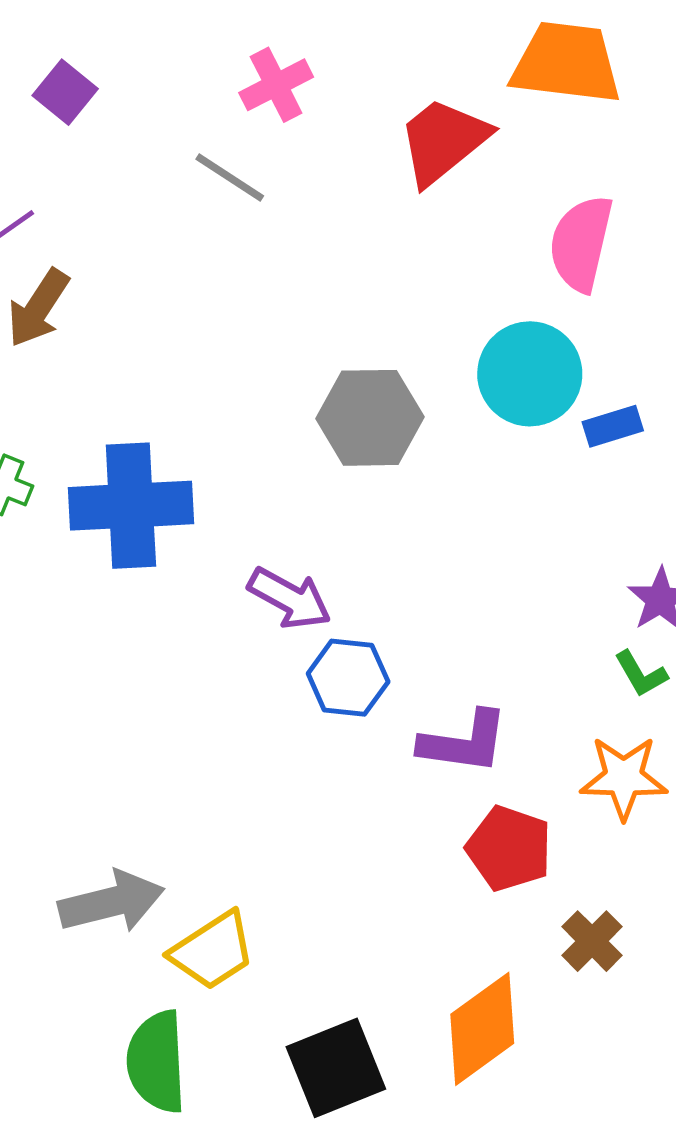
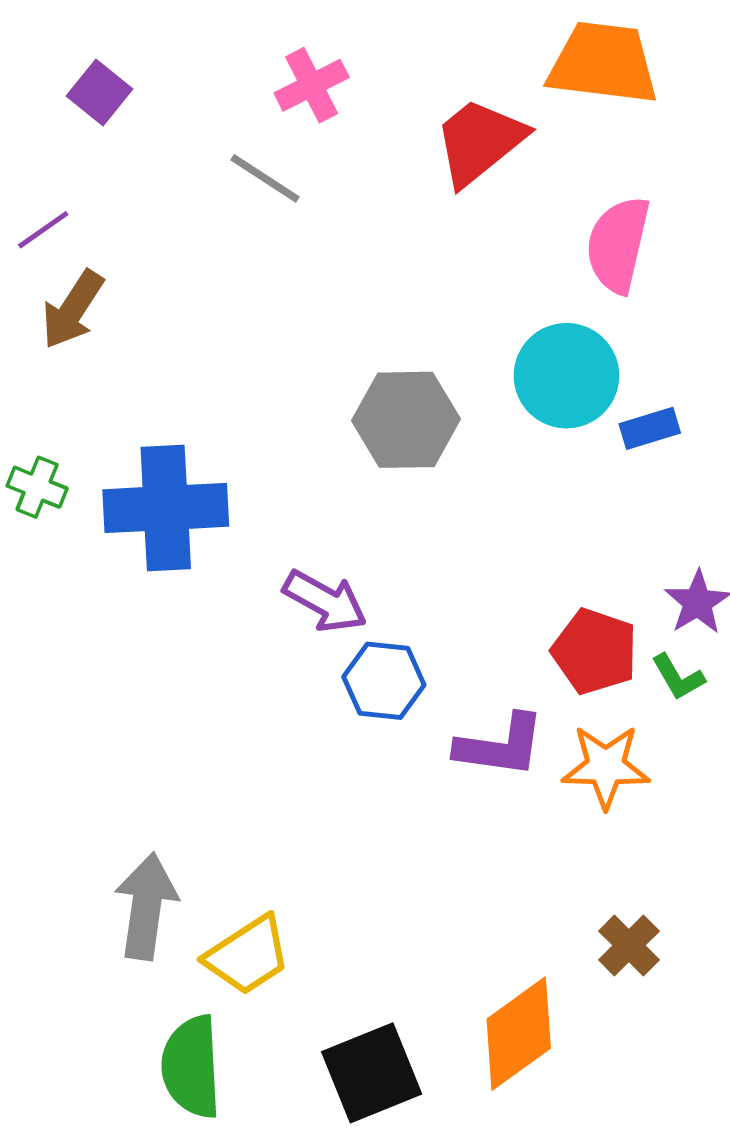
orange star: (624, 778) -> (606, 767), moved
red pentagon: (509, 848) -> (595, 651), moved
gray arrow: (111, 902) -> (146, 906), turned -68

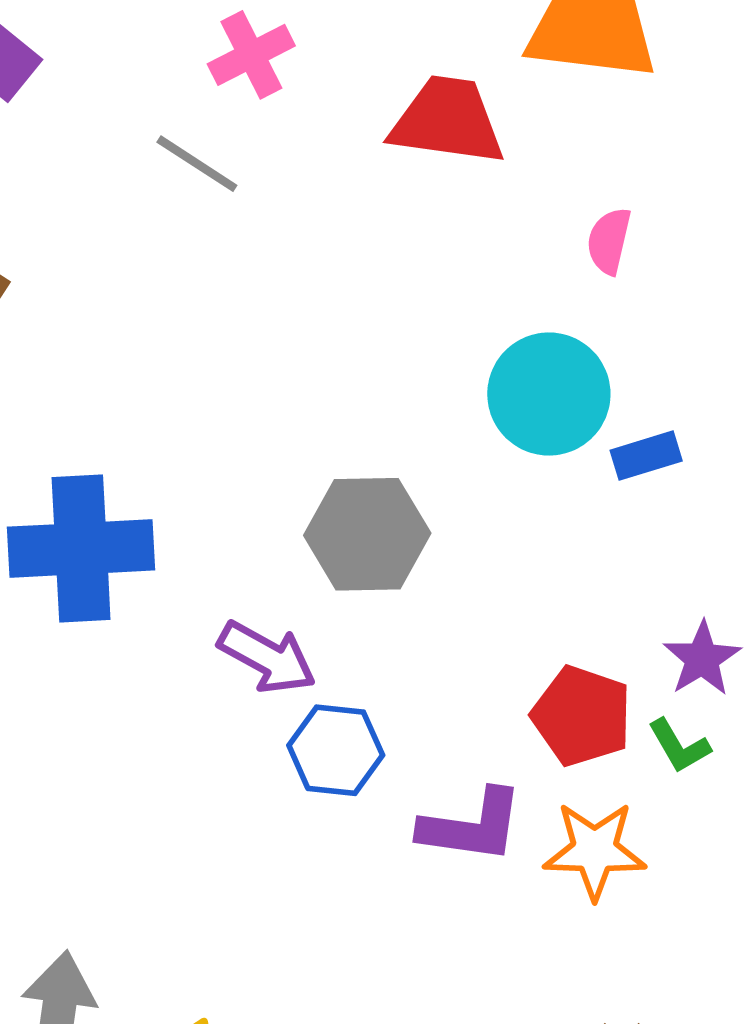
red trapezoid: (479, 142) -> (447, 121), turned 47
pink semicircle: (618, 245) -> (609, 241), size x0.6
gray hexagon: (406, 420) -> (367, 534), moved

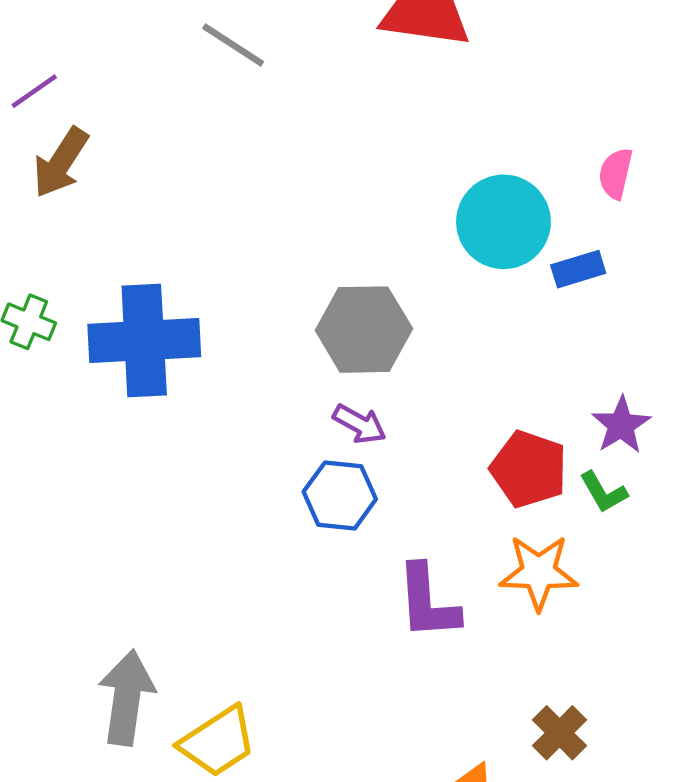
pink semicircle: (609, 241) -> (616, 173), moved
purple arrow: (267, 657) -> (360, 424), moved, size x0.7
purple L-shape: (472, 826) -> (428, 602), moved, turned 78

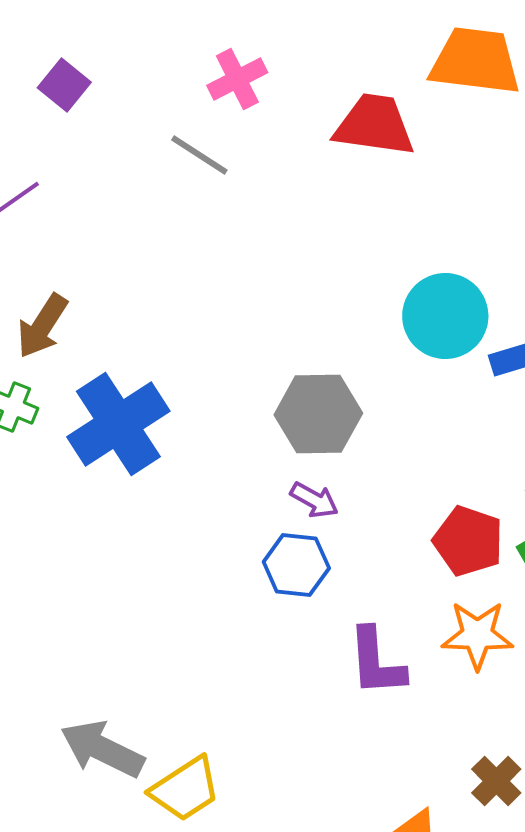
brown arrow: (61, 163) -> (42, 326), moved
blue cross: (144, 341) -> (118, 424), turned -30
gray arrow: (127, 698) -> (102, 749), turned -72

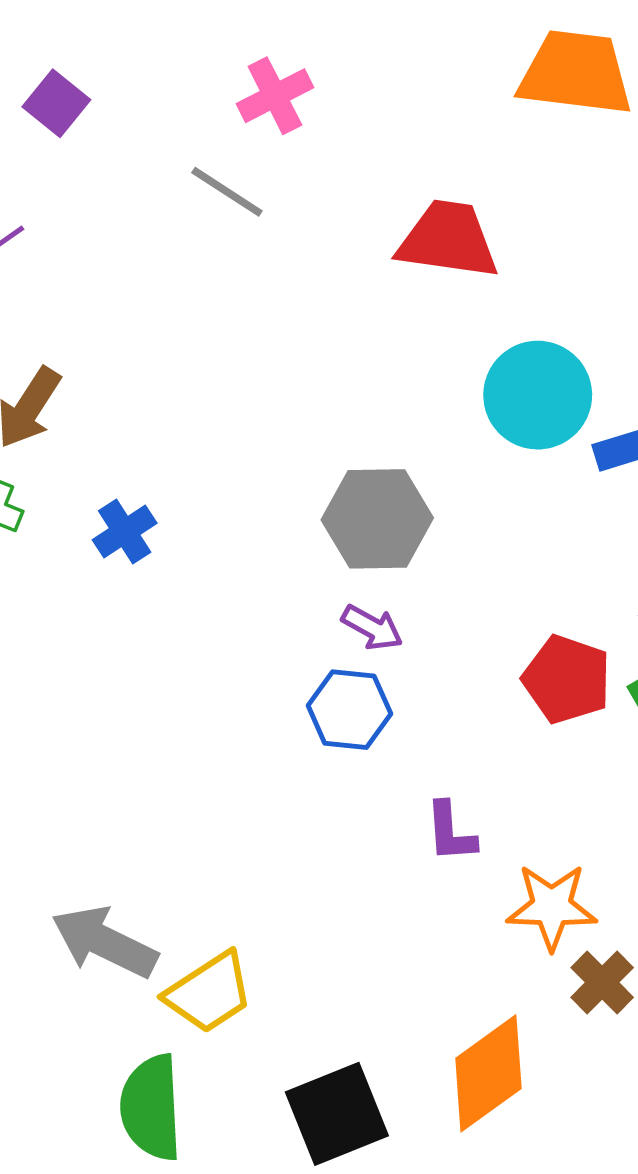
red trapezoid: (374, 125) -> (448, 240), moved
blue cross: (118, 424) -> (125, 532), size x0.5
orange star: (477, 635) -> (552, 907), moved
purple L-shape: (376, 662) -> (451, 832), size x0.7

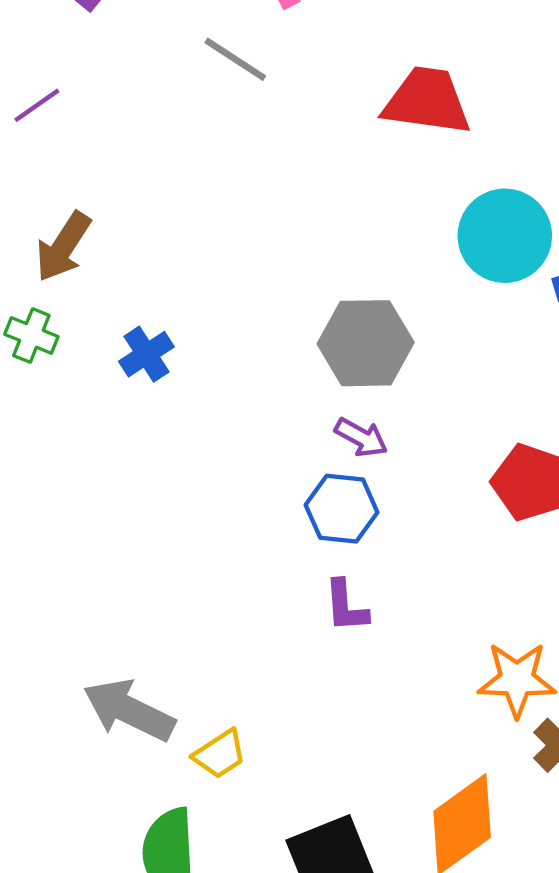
purple L-shape: (451, 832) -> (346, 606), moved
yellow trapezoid: (209, 993) -> (220, 754), size x0.7

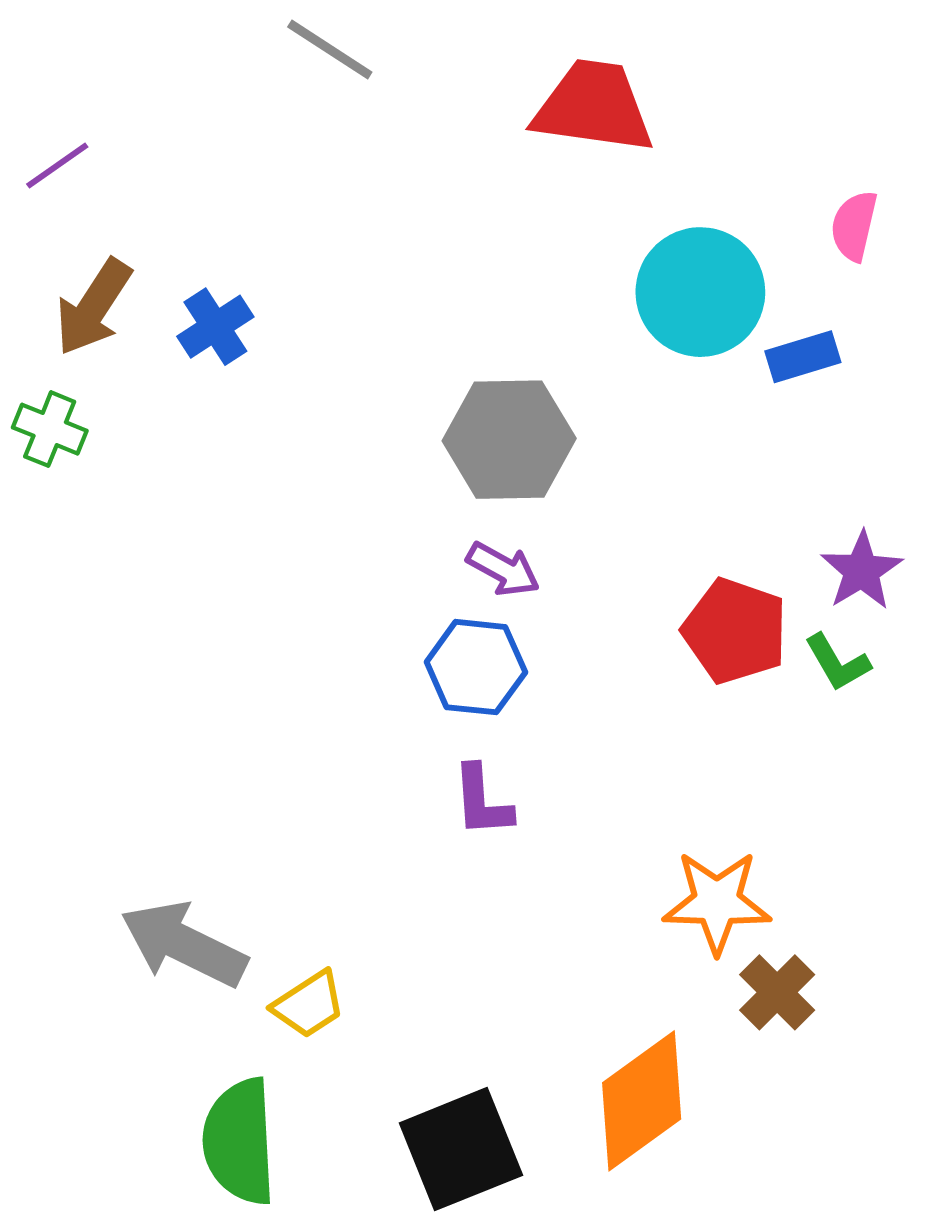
purple line: (37, 105) -> (57, 166), moved
blue cross: (146, 354) -> (215, 327), moved

